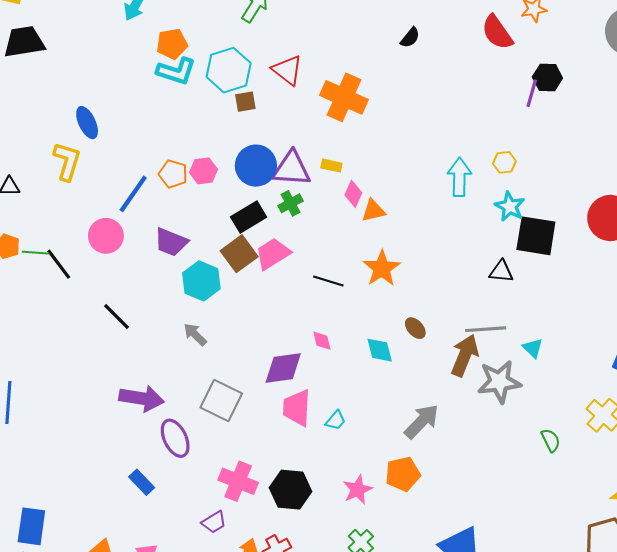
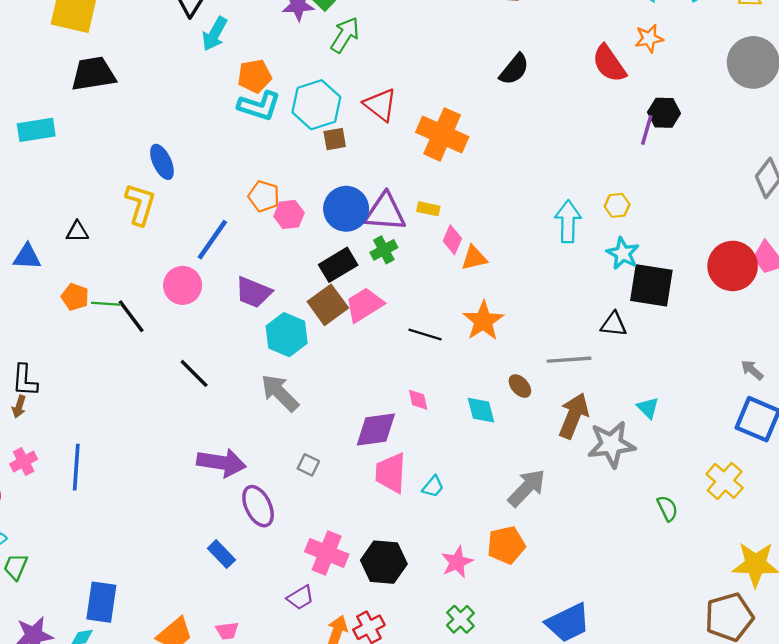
black semicircle: (410, 38) -> (514, 69), size x1.4
orange pentagon: (173, 174) -> (264, 196), moved
gray line: (486, 329) -> (569, 360), moved
gray arrow: (195, 334) -> (280, 393), size x1.5
gray square: (221, 400) -> (308, 465), size x0.5

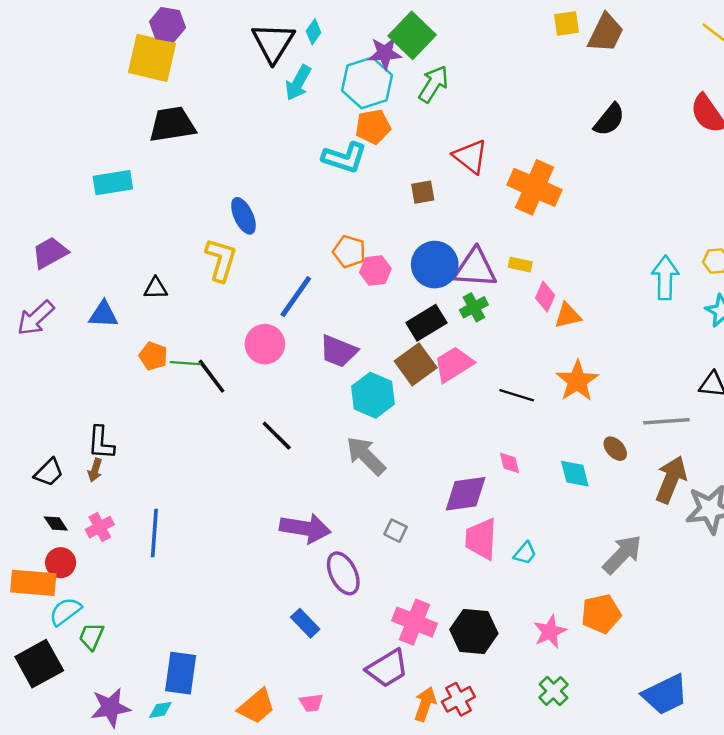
orange pentagon: (255, 76) -> (373, 127), moved
cyan hexagon: (316, 105) -> (367, 83), moved
purple trapezoid: (300, 598) -> (387, 668), size x1.5

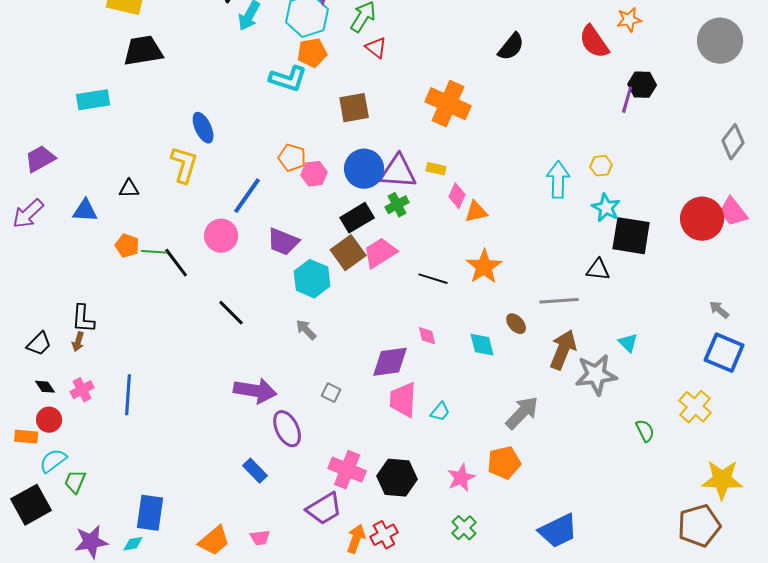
red triangle: (470, 156) -> (376, 48), moved, size x0.7
brown square: (423, 192) -> (354, 108), size x1.5
gray arrow: (366, 456) -> (306, 330), size x0.6
orange rectangle: (33, 583) -> (26, 437), size x0.6

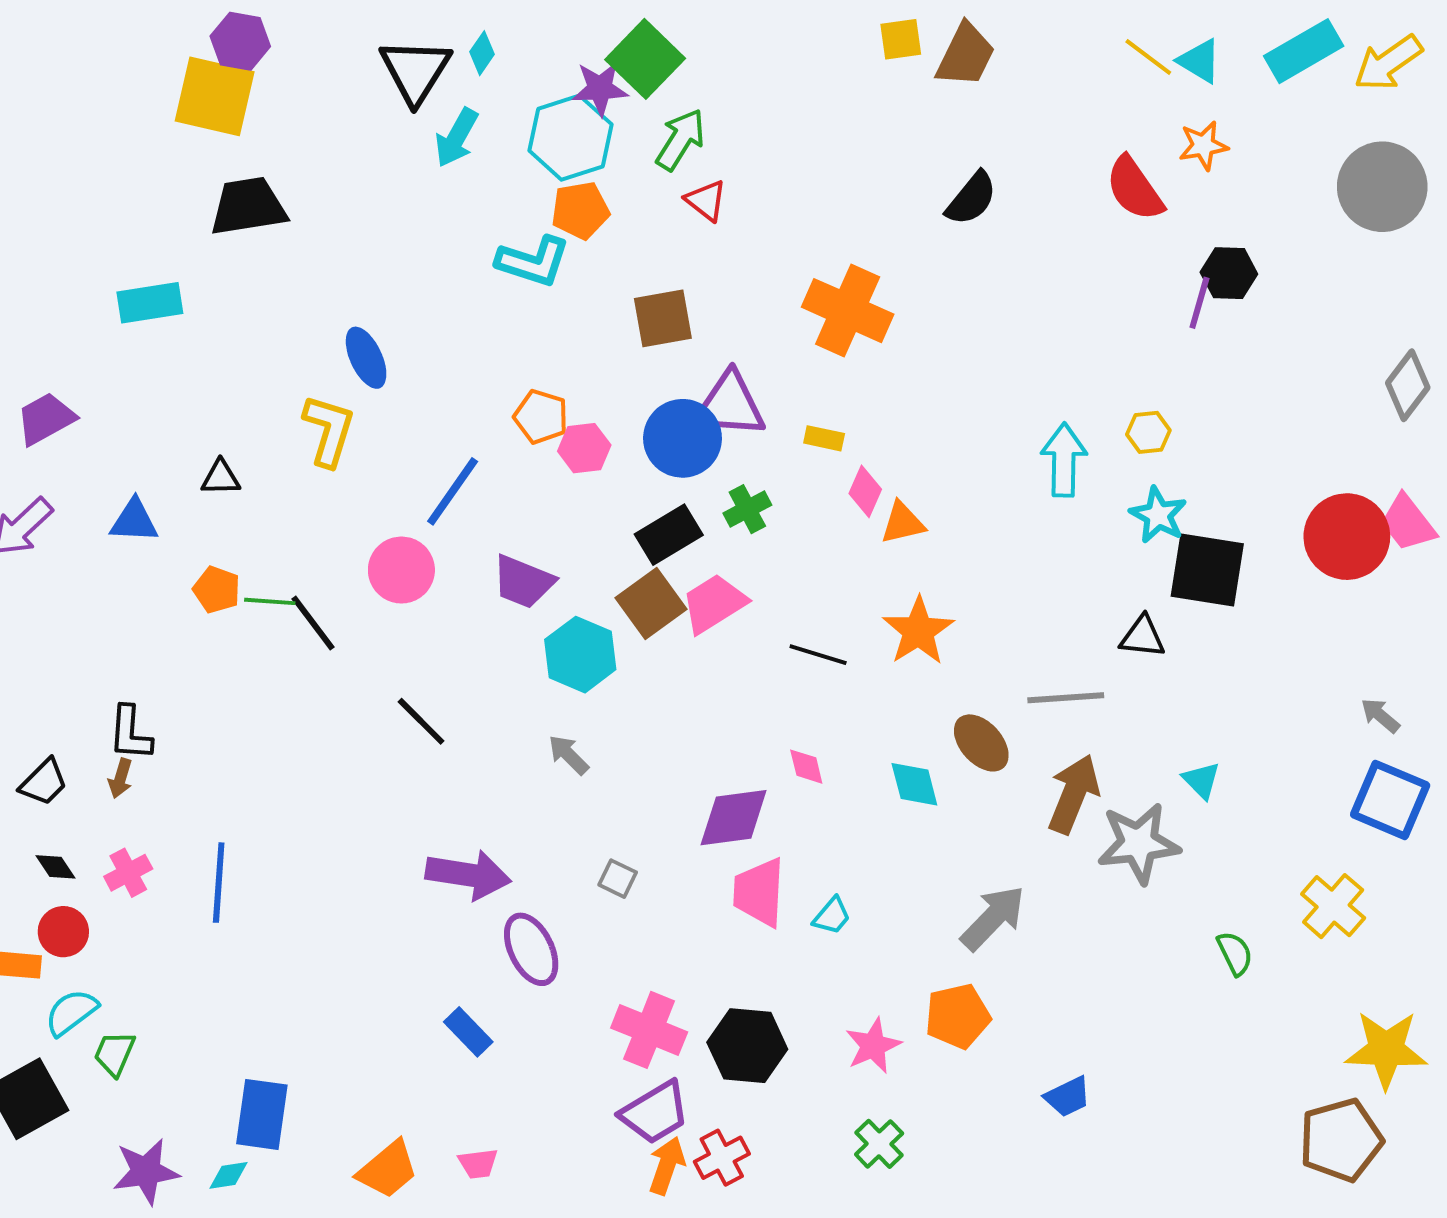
purple triangle: (398, 172) -> (730, 405), moved
brown ellipse: (516, 324) -> (981, 743), size x1.4
purple trapezoid: (324, 509) -> (655, 1112), moved
blue trapezoid: (558, 531) -> (1068, 1097), moved, size x0.6

